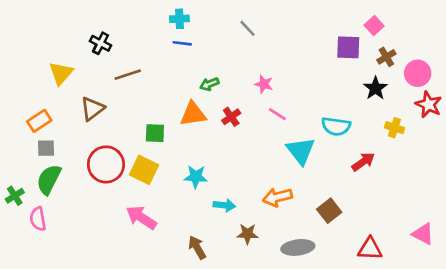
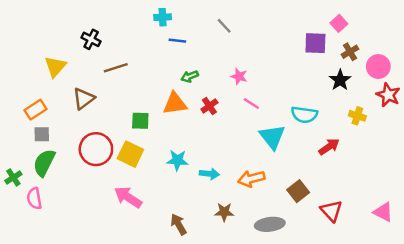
blue line: (182, 43) -> (177, 41), moved
cyan arrow: (224, 205) -> (209, 174), moved
red triangle: (370, 249) -> (331, 211), moved, turned 45

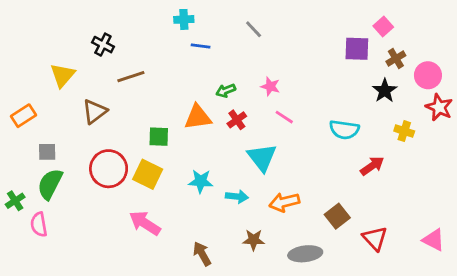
green arrow: (190, 76) -> (226, 91), moved
orange rectangle: (36, 110) -> (23, 116), moved
cyan triangle: (272, 137) -> (262, 158), moved

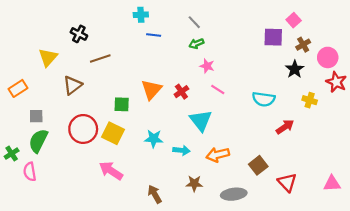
green arrow: (226, 91) -> (196, 44), moved
orange triangle: (198, 117) -> (152, 89), turned -40
pink triangle: (434, 240) -> (332, 183), turned -30

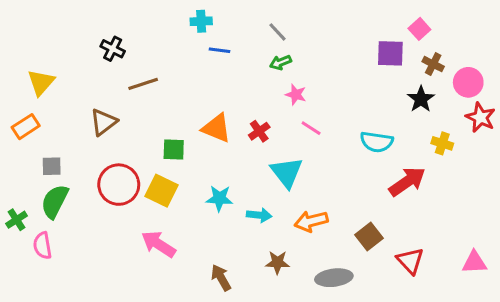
brown cross: (303, 45) -> (433, 64), turned -32
yellow triangle: (48, 57) -> (41, 82), moved
orange triangle: (152, 89) -> (216, 128), turned -50
red arrow: (285, 127) -> (407, 182), size x1.4

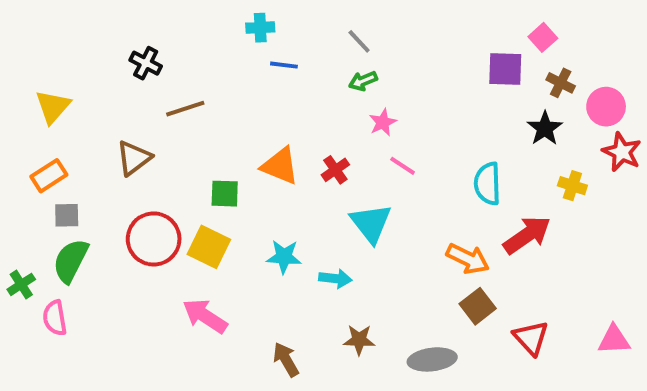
pink star: (296, 95) -> (383, 122), turned 30
orange rectangle: (26, 127) -> (49, 176), moved
cyan semicircle: (377, 142) -> (487, 184), turned 80
orange arrow: (311, 221) -> (468, 259), moved, turned -140

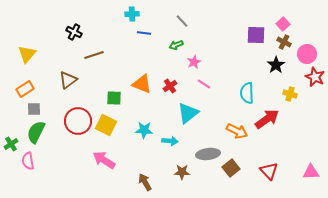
pink square: (543, 37) -> (283, 24), moved
green arrow: (363, 81) -> (176, 45), moved
cyan triangle: (371, 223) -> (188, 113), turned 30
brown square: (478, 306) -> (231, 168), moved
gray ellipse: (432, 359) -> (208, 154), moved

